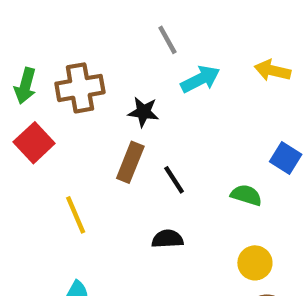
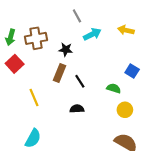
yellow circle: (255, 263) -> (125, 110), moved

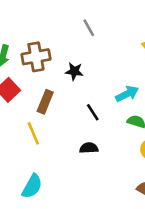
cyan arrow: (92, 34) -> (127, 94), moved
brown rectangle: (60, 73) -> (45, 102), moved

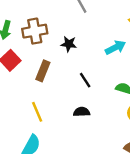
cyan arrow: (127, 94) -> (115, 47), moved
yellow line: (33, 133) -> (37, 112), moved

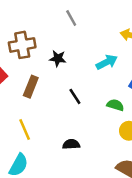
black semicircle: (82, 112) -> (71, 144), moved

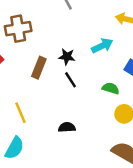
black star: (58, 58) -> (67, 57), moved
brown rectangle: (31, 87) -> (39, 68), moved

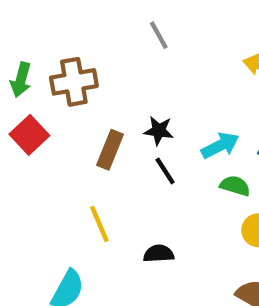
cyan arrow: (102, 46) -> (220, 145), moved
yellow line: (21, 113) -> (99, 224), moved

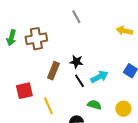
red square: (29, 135) -> (24, 91), moved, turned 30
cyan arrow: (220, 145) -> (99, 77), moved
green semicircle: (235, 186) -> (94, 105), moved

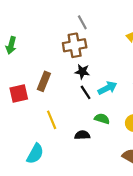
brown cross: (36, 39) -> (75, 45), moved
brown rectangle: (53, 71) -> (44, 81), moved
red square: (24, 91) -> (19, 93), moved

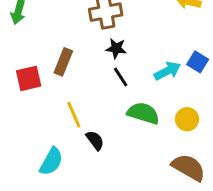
cyan arrow: (107, 88) -> (167, 71), moved
green semicircle: (102, 119) -> (143, 113), size x1.5
black semicircle: (82, 135) -> (95, 140), moved, turned 56

